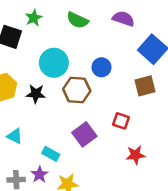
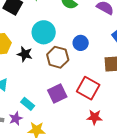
red square: (121, 121) -> (88, 88), size x1.6

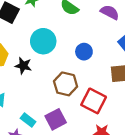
brown hexagon: (58, 57) -> (66, 84), moved
purple square: (57, 93) -> (56, 119), moved

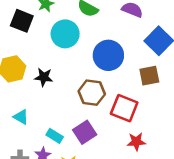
cyan circle: (43, 41) -> (65, 34), moved
blue circle: (84, 52) -> (108, 55), size x1.6

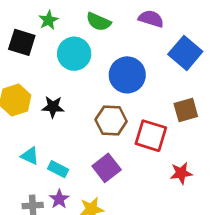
brown square: (149, 76) -> (186, 110), moved
cyan rectangle: (55, 136) -> (58, 169), moved
red star: (136, 142) -> (181, 173), moved

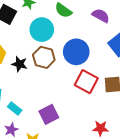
brown hexagon: (111, 120) -> (44, 57), moved
red square: (151, 136) -> (86, 82), moved

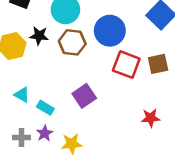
black star: (20, 64) -> (39, 36), moved
purple square: (49, 114) -> (84, 96), moved

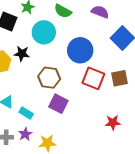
brown hexagon: (72, 42) -> (49, 78), moved
purple square: (84, 96) -> (58, 104), turned -30

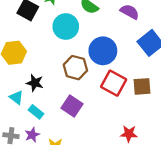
black star: (22, 54) -> (35, 83), moved
brown hexagon: (49, 78) -> (75, 68), moved

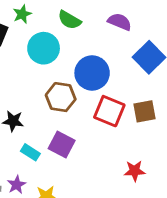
cyan rectangle: (36, 112) -> (30, 152), moved

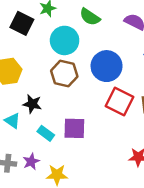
brown hexagon: (61, 97) -> (64, 74), moved
purple square: (62, 144) -> (74, 128), turned -30

